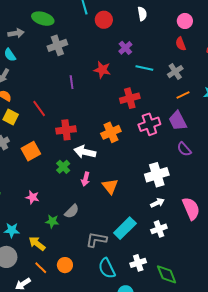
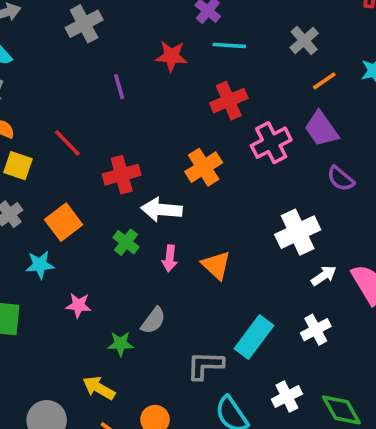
cyan line: (144, 68) -> (229, 45), moved
white arrow: (157, 203) -> (324, 276), moved
cyan star: (12, 230) -> (40, 265), moved

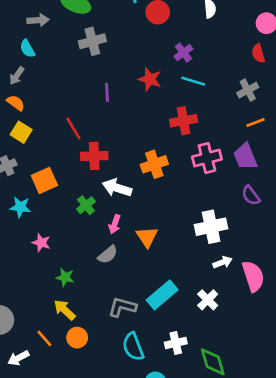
red line: (67, 143) -> (73, 129), moved
gray semicircle: (153, 321) -> (108, 255), moved
white cross: (316, 330) -> (208, 300), turned -30
yellow arrow: (99, 388) -> (65, 310), moved

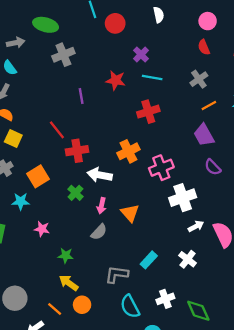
pink cross: (207, 158) -> (161, 168), moved
cyan rectangle: (162, 295) -> (149, 260), size x0.7

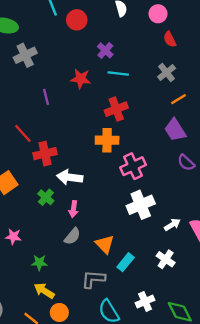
pink circle: (208, 21) -> (158, 14), moved
orange cross: (128, 151) -> (107, 140), moved, turned 30
white cross: (183, 198) -> (141, 205), moved
orange triangle: (130, 213) -> (105, 244), moved

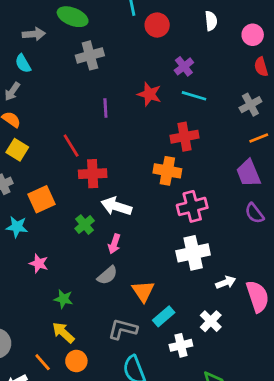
white cross: (145, 301) -> (181, 345), moved

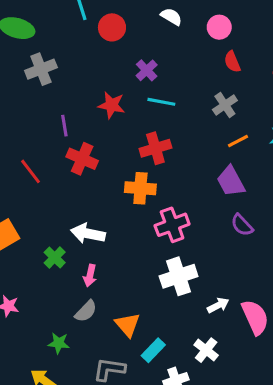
white semicircle: (211, 21) -> (171, 17), turned -48
red cross: (93, 174) -> (82, 159), moved, turned 32
green star: (64, 299) -> (59, 343), moved

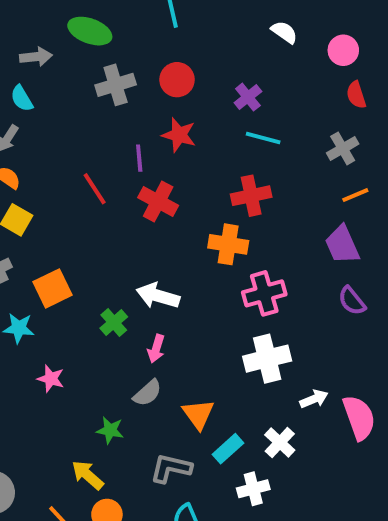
red circle: (112, 27) -> (177, 80), moved
red star: (111, 105) -> (179, 135), moved
red line: (31, 171) -> (95, 189), moved
white cross: (206, 350) -> (280, 442), moved

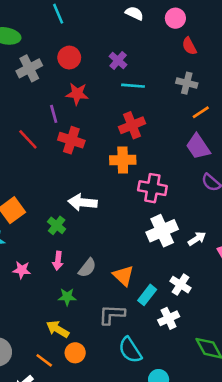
gray cross: (343, 148) -> (187, 83), turned -36
pink cross: (264, 293) -> (152, 188), turned 36
pink arrow: (156, 349) -> (58, 261), moved
white arrow: (314, 399) -> (197, 239), moved

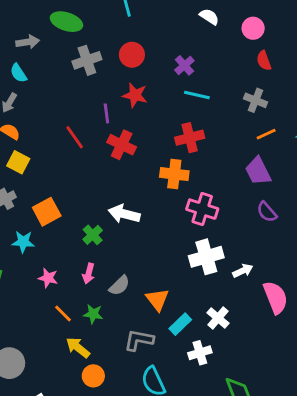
orange line: (44, 360) -> (63, 313), moved

